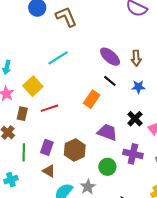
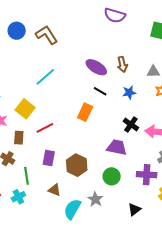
purple trapezoid: (107, 132) -> (117, 147), moved
purple rectangle: (47, 147) -> (49, 158), moved
purple cross: (133, 154) -> (147, 175), moved
cyan cross: (11, 180) -> (18, 197), moved

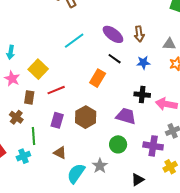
cyan line: (45, 77) -> (74, 41), moved
black cross: (131, 124) -> (142, 95), turned -35
brown hexagon: (77, 165) -> (86, 117), moved

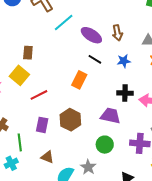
cyan line: (74, 41) -> (64, 22), moved
brown rectangle: (29, 97) -> (28, 53), moved

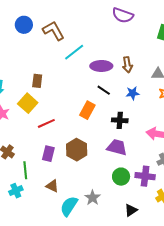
purple ellipse: (91, 35) -> (101, 66), turned -35
black cross: (125, 93) -> (120, 120), moved
green circle: (105, 145) -> (121, 177), moved

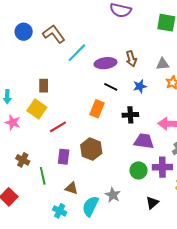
purple trapezoid: (117, 147) -> (144, 141), moved
cyan cross: (16, 191) -> (60, 211), moved, turned -32

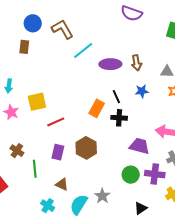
brown rectangle: (44, 86) -> (24, 47), moved
black line: (111, 87) -> (116, 97), moved, turned 32
yellow square: (37, 109) -> (37, 102), turned 36
black cross: (130, 115) -> (119, 118), moved

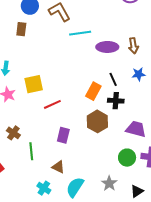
cyan line: (83, 50) -> (80, 33), turned 30
brown hexagon: (86, 148) -> (97, 121), moved
purple rectangle: (58, 152) -> (63, 135), moved
gray star: (102, 196) -> (109, 183), moved

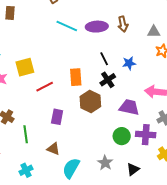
cyan line: (80, 33) -> (67, 26), moved, turned 35
blue star: (139, 74) -> (129, 63), moved
orange rectangle: (93, 91) -> (76, 77), moved, turned -30
black cross: (116, 101) -> (108, 80), turned -35
cyan cross: (44, 188) -> (26, 170), moved, turned 32

